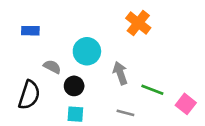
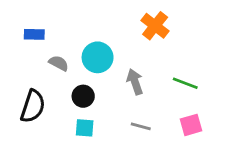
gray semicircle: (52, 67) -> (59, 63), moved
green line: (152, 90) -> (185, 83), moved
pink square: (186, 104) -> (191, 125), moved, turned 36

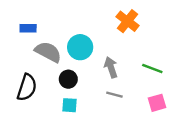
gray semicircle: (59, 63) -> (48, 52), size x1.6
gray line: (141, 126) -> (114, 95), moved

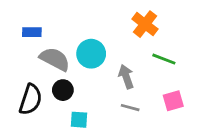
green line: (152, 68) -> (164, 59), moved
black circle: (68, 79) -> (63, 90), moved
pink square: (157, 103) -> (173, 101), moved

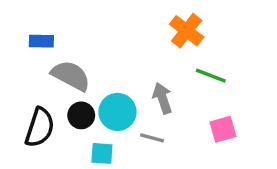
cyan circle: (91, 54) -> (117, 112), moved
gray line: (130, 108) -> (152, 138), moved

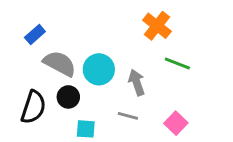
blue rectangle: (41, 41) -> (35, 34), turned -42
cyan circle: (117, 112) -> (99, 69), moved
pink square: (223, 129) -> (176, 123), moved, turned -30

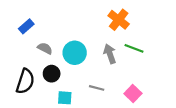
gray semicircle: (60, 64) -> (45, 48), size x0.6
gray arrow: (137, 82) -> (110, 54), moved

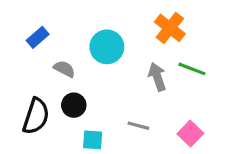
cyan circle: (75, 53) -> (107, 47), moved

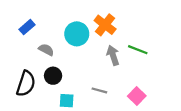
orange cross: (170, 28) -> (105, 25), moved

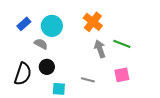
cyan circle: (77, 34) -> (52, 26), moved
pink square: (137, 96) -> (122, 75), moved, turned 35

